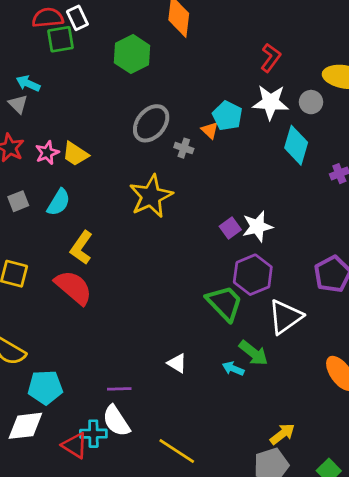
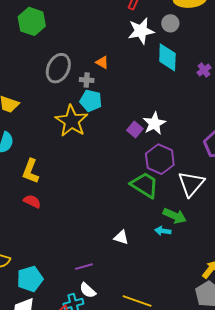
cyan pentagon: (227, 116) -> (91, 101), moved
red semicircle: (74, 287) -> (32, 201), size x0.6
white semicircle: (116, 421) -> (88, 290), size x0.7

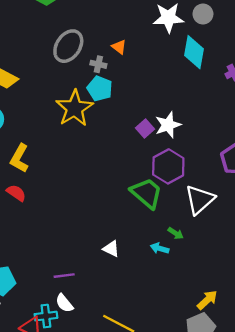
green arrow: (175, 216) -> (176, 233), size x0.6

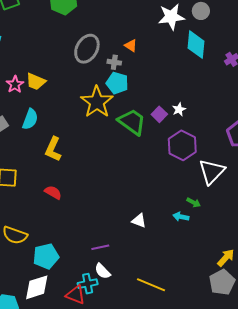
white star: (168, 125) -> (179, 109), size x0.6
red semicircle: (16, 193) -> (53, 192), moved
green trapezoid: (147, 193) -> (132, 122), moved

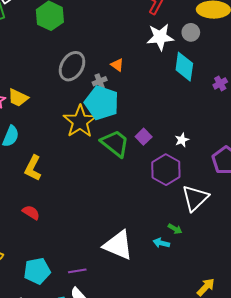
gray cross: (114, 62) -> (100, 81), turned -32
cyan pentagon: (117, 83) -> (102, 103), size x1.5
white star: (179, 109) -> (182, 140), moved
white triangle: (139, 221) -> (118, 245), size x2.0
cyan pentagon: (46, 256) -> (37, 271), moved

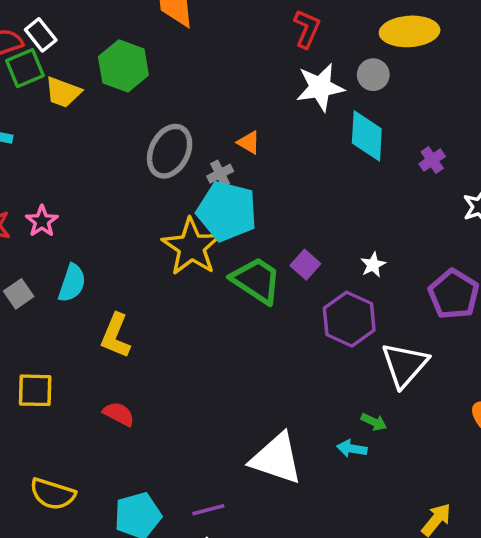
yellow trapezoid: (18, 98) -> (63, 92), moved

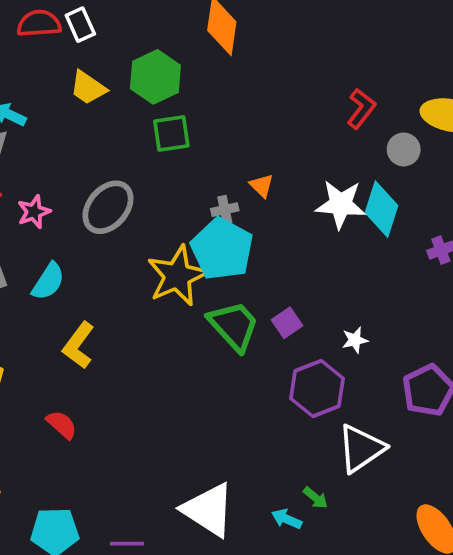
red L-shape: (307, 29) -> (361, 109), moved
green square: (25, 68) -> (171, 134), moved
white star: (320, 87) -> (341, 204), moved
gray ellipse: (170, 151) -> (108, 207), moved

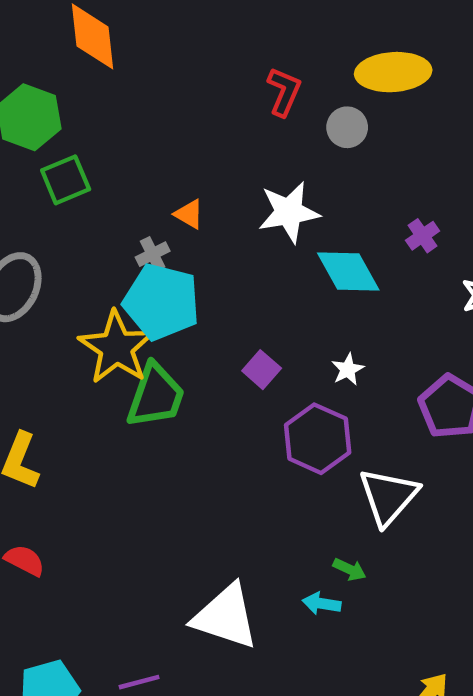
cyan diamond: (382, 209) -> (348, 271), moved, turned -32
green trapezoid: (234, 326) -> (156, 396), moved, turned 76

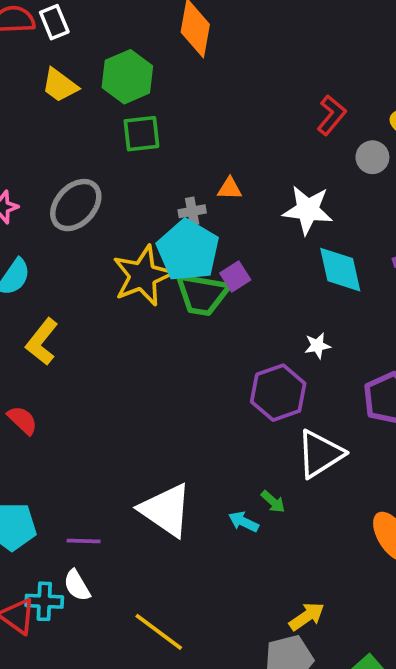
orange triangle: (189, 214) -> (230, 189), turned -45
purple square: (262, 370) -> (235, 276), moved
green trapezoid: (156, 396) -> (202, 294), moved, turned 64

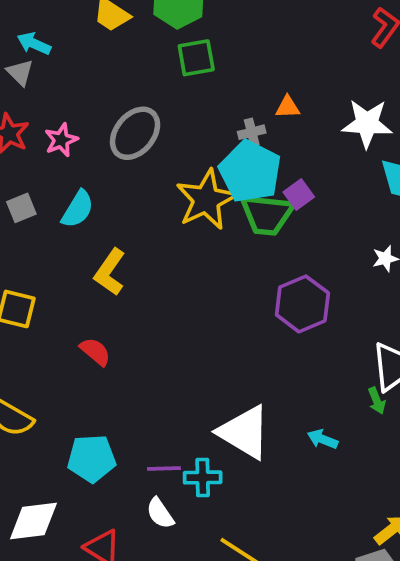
purple hexagon: (278, 393) -> (302, 304), moved
green arrow: (273, 502) -> (377, 401), moved, turned 30
cyan cross: (44, 601) -> (203, 477), moved

